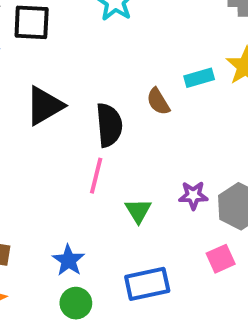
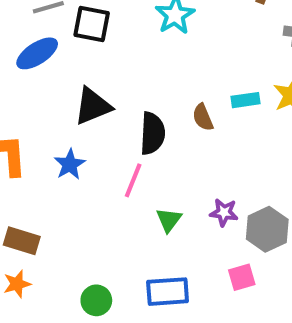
blue star: (68, 260) -> (70, 164), moved

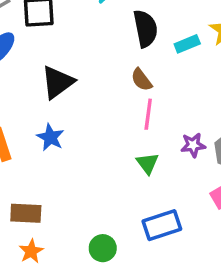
brown semicircle: (203, 117) -> (141, 80), moved
black semicircle: (152, 133) -> (145, 29), moved
pink line: (133, 180) -> (148, 114), moved

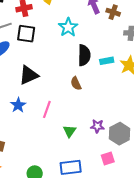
cyan rectangle: (187, 44) -> (107, 61), moved
pink line: (148, 114) -> (47, 109), moved

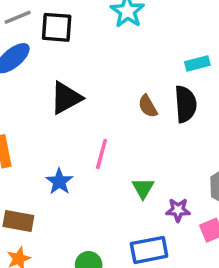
black semicircle: (84, 55) -> (186, 104), moved
blue star: (18, 105) -> (59, 181), moved
purple star: (97, 126) -> (178, 210), moved

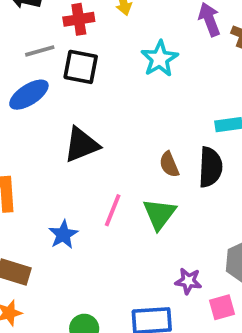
green triangle: (143, 188) -> (159, 214), moved, size x1.4

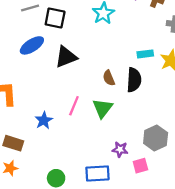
blue ellipse: (29, 95) -> (32, 45), moved
black triangle: (81, 145) -> (66, 57), moved

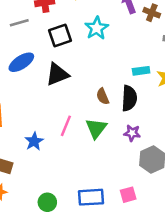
black square: (55, 18) -> (60, 36), moved, turned -30
purple star: (120, 149) -> (132, 133), moved
pink square: (140, 166) -> (128, 195), moved

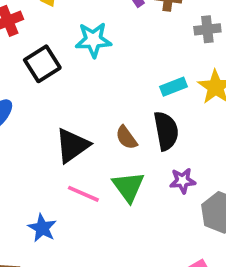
cyan star: (97, 28) -> (93, 40), turned -30
black triangle: (57, 74) -> (72, 145), moved
pink line: (66, 126) -> (83, 194), turned -75

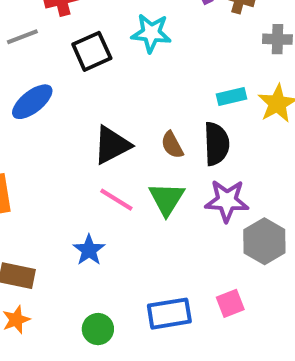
purple star: (183, 181) -> (227, 201), size x1.5
blue star: (42, 228) -> (89, 250), moved

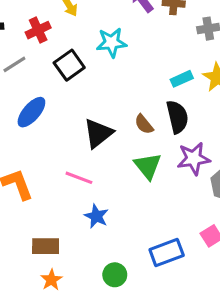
pink line: (116, 200) -> (79, 178), moved

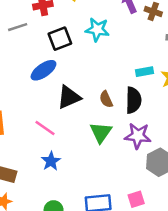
blue ellipse: (31, 112) -> (43, 70), moved

